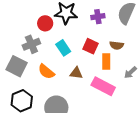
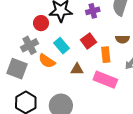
brown semicircle: (117, 45) -> (122, 39), moved
red square: (90, 46) -> (88, 41), turned 35
orange semicircle: (46, 72) -> (47, 61), moved

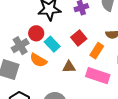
red circle: (41, 23) -> (36, 33), moved
orange rectangle: (106, 55) -> (97, 51), turned 42

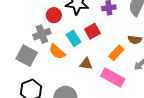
red circle: (36, 33) -> (54, 15), moved
red square: (79, 38) -> (92, 31), moved

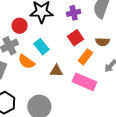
red square: (92, 31) -> (75, 38), moved

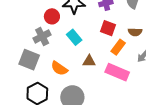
red square: (75, 38) -> (108, 28), turned -35
orange semicircle: (26, 62) -> (59, 68), moved

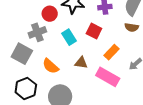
red square: (108, 28) -> (94, 31), moved
brown semicircle: (135, 32) -> (132, 27), moved

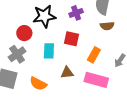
cyan rectangle: (69, 37) -> (49, 51), turned 49

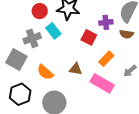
purple cross: (76, 13) -> (106, 22), moved
red circle: (24, 33) -> (40, 11), moved
cyan rectangle: (49, 51) -> (53, 31), moved, turned -56

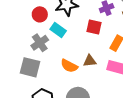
orange semicircle: (45, 72) -> (69, 66), moved

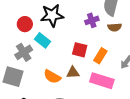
red square: (94, 27) -> (80, 50), moved

